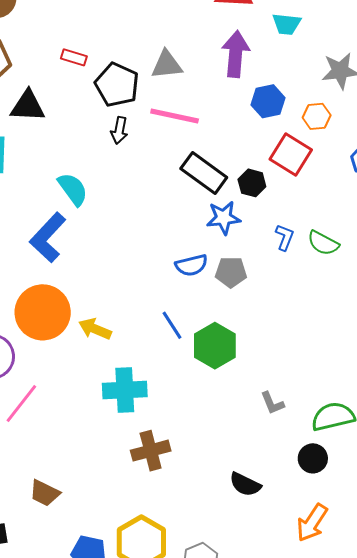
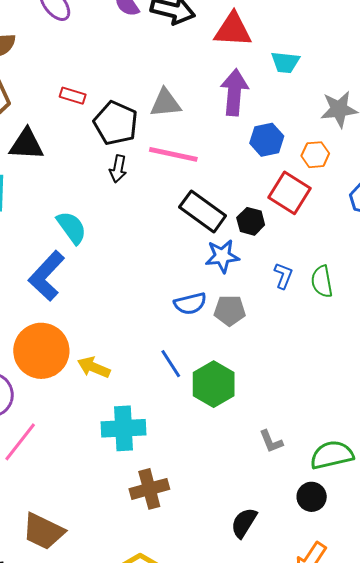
green semicircle: (323, 243) -> (322, 281), turned 52
black semicircle: (245, 484) -> (244, 523), turned 96
brown trapezoid: (45, 493) -> (43, 531), size x1.4

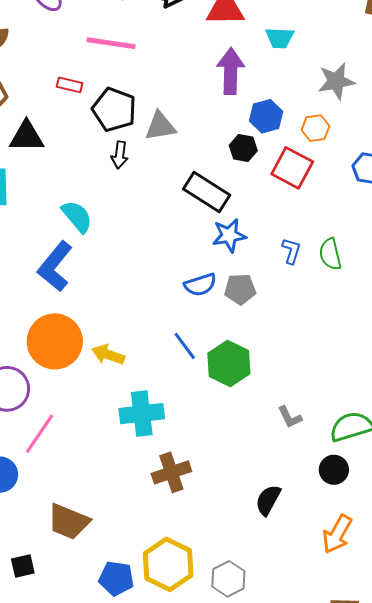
gray triangle: (165, 103) -> (160, 126), moved
pink line: (173, 154) -> (111, 43), moved
black hexagon: (251, 221) -> (243, 148), moved

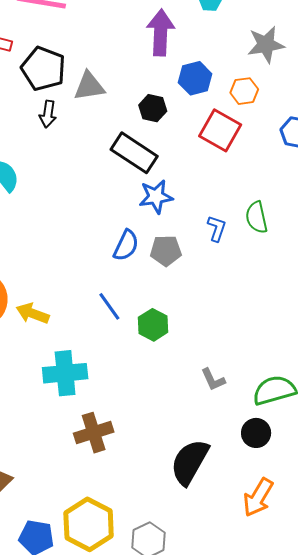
black hexagon: (243, 148) -> (153, 108), moved
blue L-shape: (291, 251) -> (217, 228), moved
blue semicircle: (200, 285) -> (126, 245), turned -48
green hexagon: (229, 364) -> (153, 325), size x0.7
black semicircle: (268, 500) -> (190, 462), size x1.5

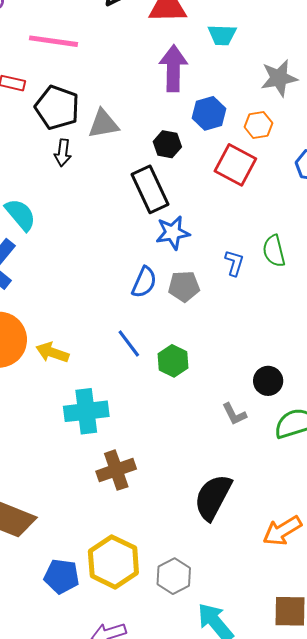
black rectangle: (134, 153) -> (150, 189), turned 33
black circle: (256, 433) -> (268, 381), moved
orange arrow: (258, 497) -> (282, 531), turned 30

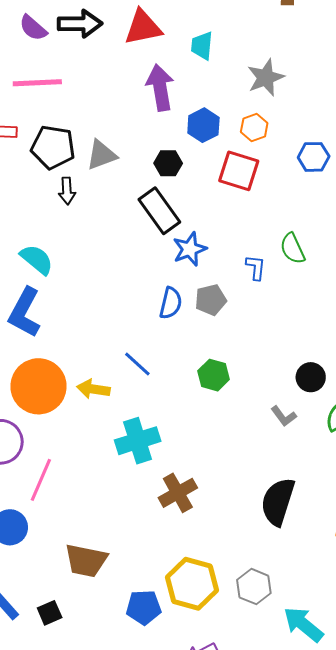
cyan trapezoid: (222, 35) -> (202, 46), turned 104
blue line: (129, 343) -> (137, 364), moved

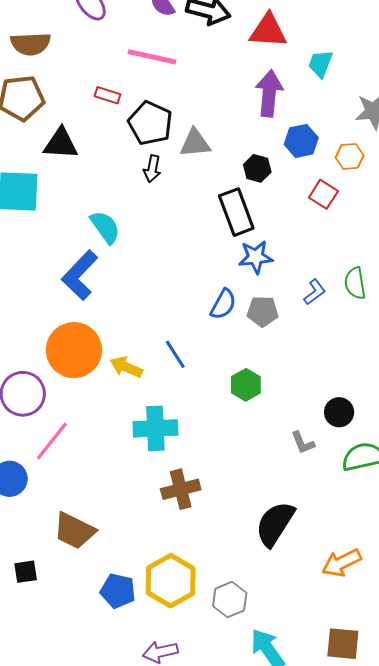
red square: (239, 171) -> (323, 194), size x0.7
blue L-shape: (256, 268) -> (315, 292), turned 32

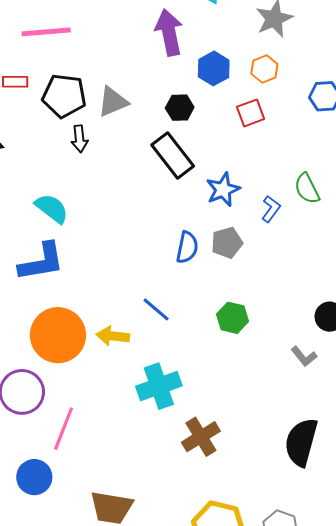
red square: (323, 194) -> (251, 113), turned -36
blue star: (256, 257) -> (223, 190), moved
blue L-shape: (80, 275) -> (42, 262), turned -126

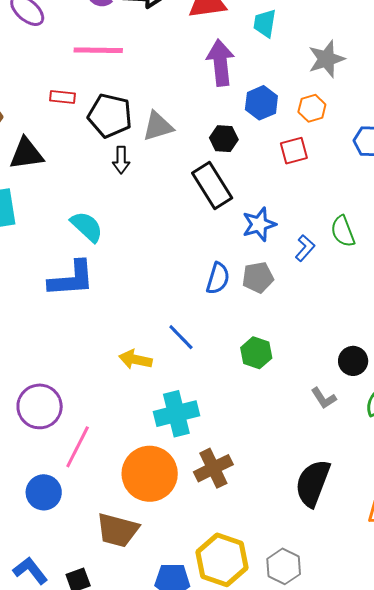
orange circle: (58, 335) -> (150, 474), moved

